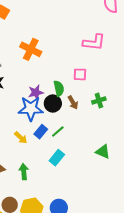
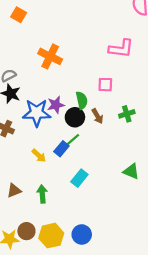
blue star: (31, 109) -> (37, 113), moved
green line: (58, 132) -> (73, 140), moved

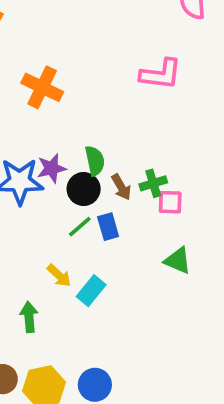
pink square: (105, 85) -> (170, 202), moved
green cross: (127, 114) -> (153, 183), moved
blue rectangle: (61, 149) -> (108, 227), moved, turned -56
yellow arrow: (39, 156) -> (59, 276), moved
green triangle: (131, 171) -> (178, 261), moved

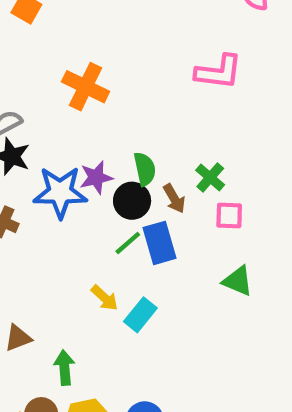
green cross: (153, 183) -> (210, 177), moved, turned -32
blue rectangle: (108, 227) -> (159, 243), size x1.4
green arrow: (29, 317) -> (64, 368), moved

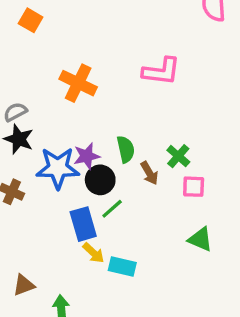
pink L-shape: (219, 72) -> (161, 71), moved
black circle: (132, 201) -> (100, 180), moved
blue rectangle: (159, 243) -> (83, 224), moved
cyan rectangle: (140, 315) -> (122, 266), turned 64

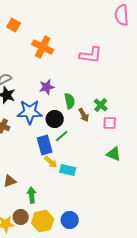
orange cross: (78, 83) -> (43, 47), moved
purple star: (87, 156) -> (47, 87), moved

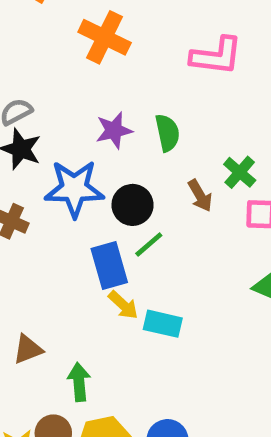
green semicircle: (70, 101) -> (167, 133), moved

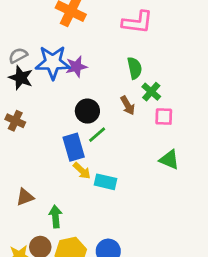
green semicircle: (167, 133) -> (135, 68), moved
blue star: (74, 189) -> (53, 62), moved

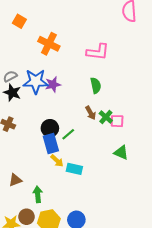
green cross: (151, 92) -> (106, 117), moved
black circle: (87, 111) -> (50, 128), moved

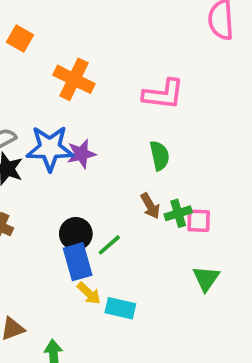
green cross: (106, 117) -> (178, 213), turned 32
green triangle: (121, 153) -> (206, 278), turned 42

